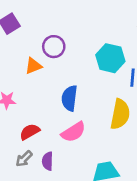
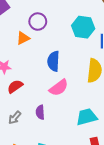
red semicircle: (30, 132) -> (15, 86), moved
gray arrow: (24, 159) -> (15, 118), moved

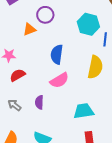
gray arrow: (15, 118) -> (14, 105), turned 80

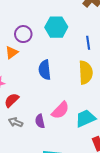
cyan hexagon: (88, 24) -> (56, 27), moved
pink semicircle: (59, 80) -> (60, 110), moved
gray arrow: (14, 105) -> (16, 122), moved

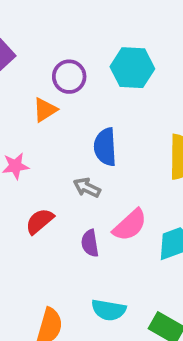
red semicircle: (12, 100) -> (40, 221), moved
gray arrow: (16, 122) -> (87, 188), moved

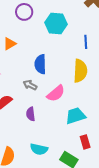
purple circle: (69, 77) -> (24, 12), moved
pink semicircle: (130, 225) -> (56, 93), moved

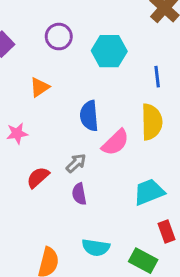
gray arrow: (30, 85) -> (76, 163), moved, turned 112
pink semicircle: (56, 93) -> (115, 142), moved

